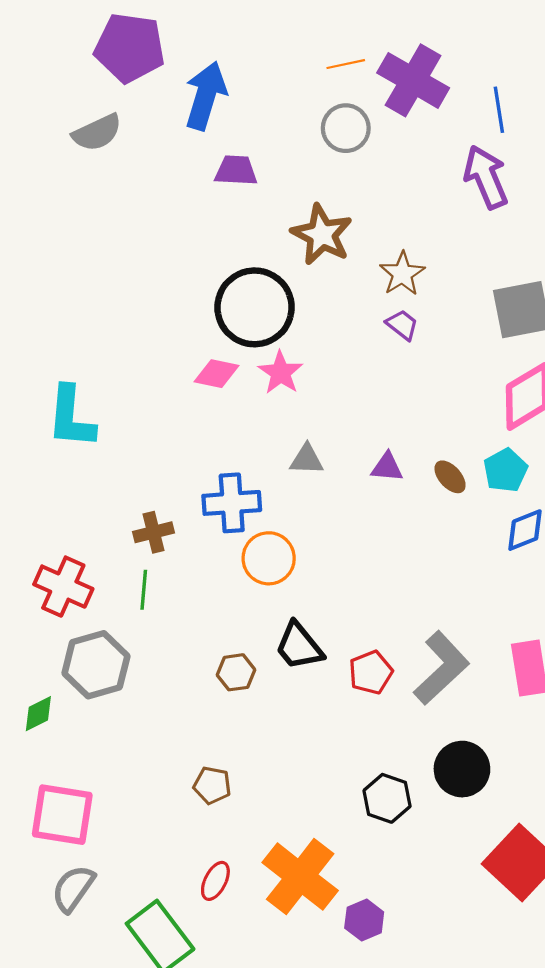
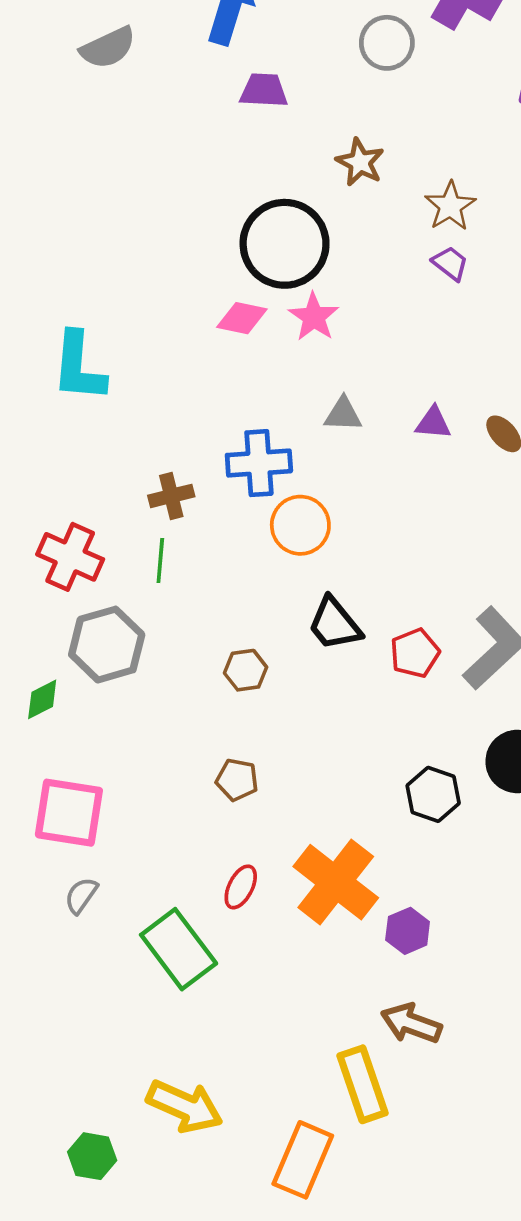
brown star: (322, 235) -> (360, 162), size x0.7
brown hexagon: (236, 672) -> (246, 670), moved
gray semicircle: (73, 889) -> (81, 895), size x0.7

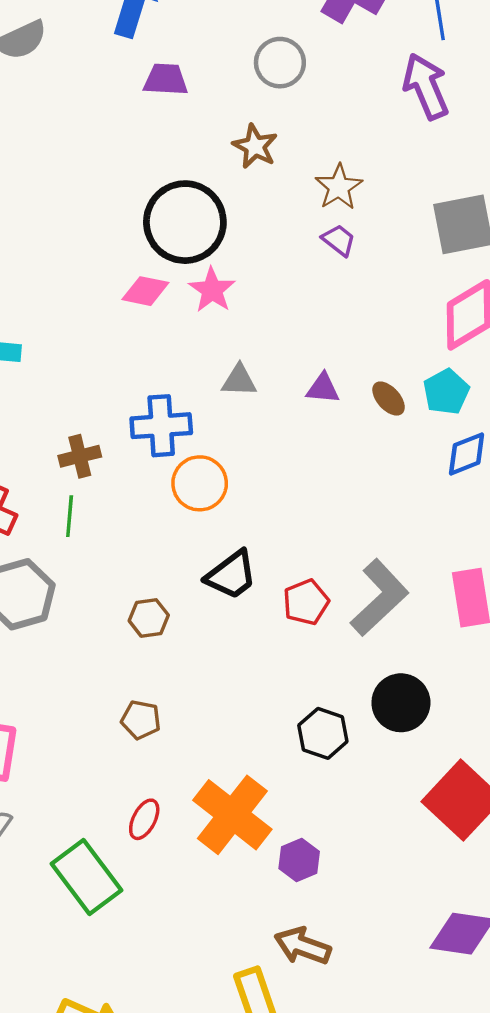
gray circle: (387, 43) -> (280, 63), moved
black trapezoid: (334, 624) -> (231, 575), turned -88

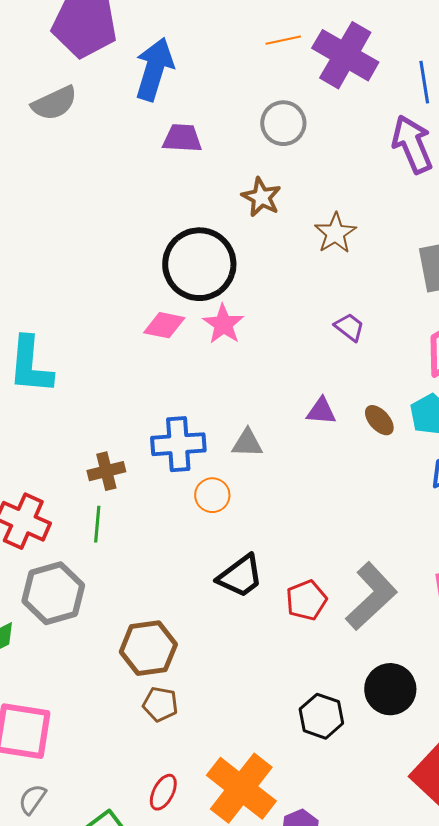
purple trapezoid: (339, 240) -> (349, 327), moved
gray triangle: (239, 380) -> (247, 443), moved
orange circle: (200, 483) -> (212, 495), size x0.7
brown hexagon: (149, 618) -> (148, 648), moved, size x1.6

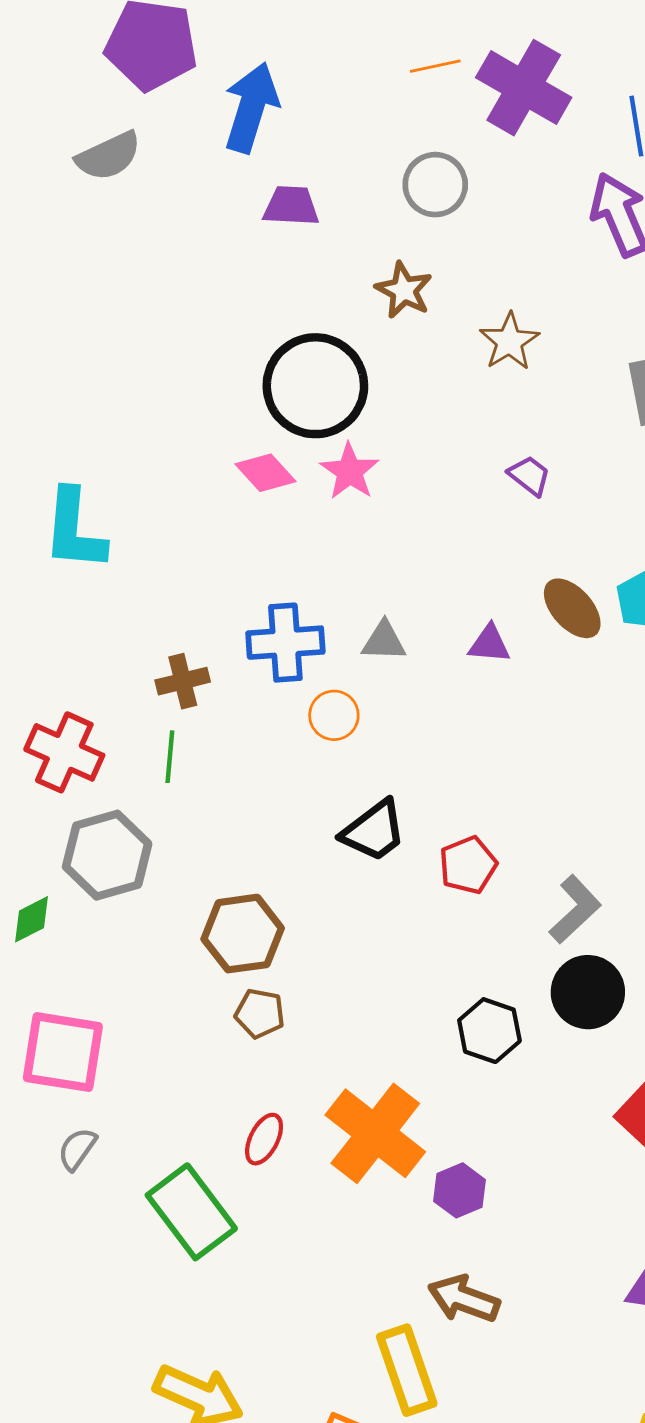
pink diamond: (164, 325) -> (265, 473), turned 36
purple triangle: (321, 411) -> (489, 644), moved
brown ellipse: (379, 420) -> (572, 608), size x1.4
gray L-shape: (371, 596) -> (575, 909), moved, size x0.7

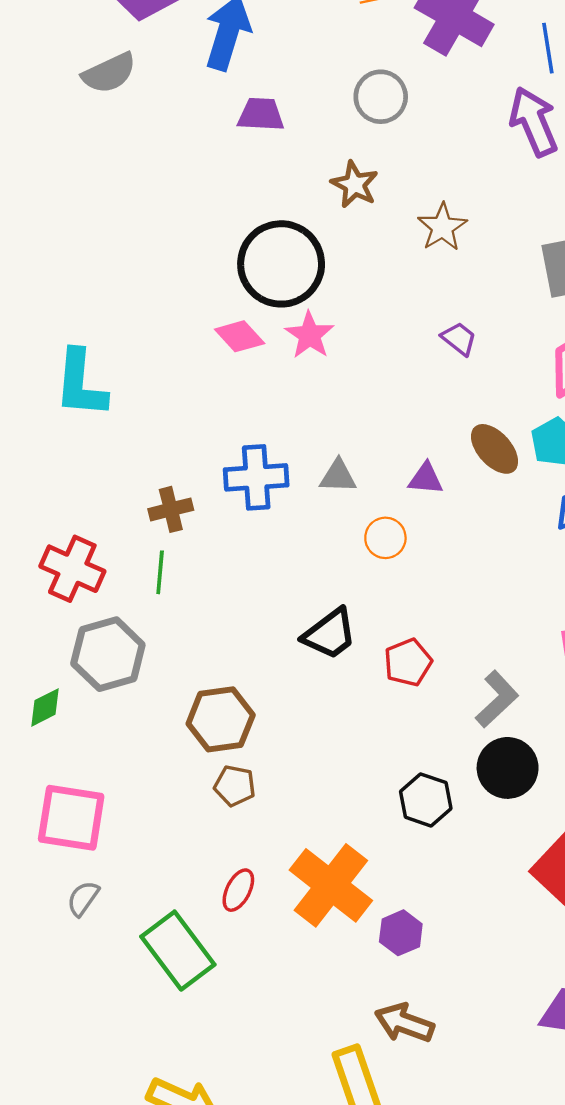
orange circle: (334, 715) -> (385, 538), moved

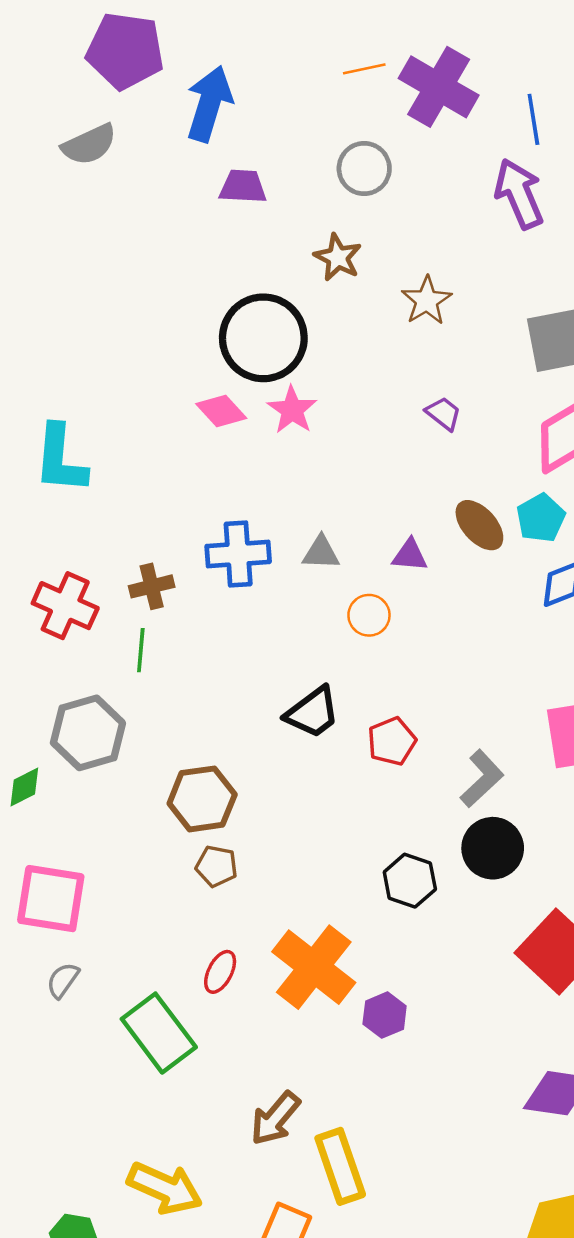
red cross: (72, 569) -> (65, 606), moved
brown arrow: (404, 1023) -> (275, 1118), moved, turned -70

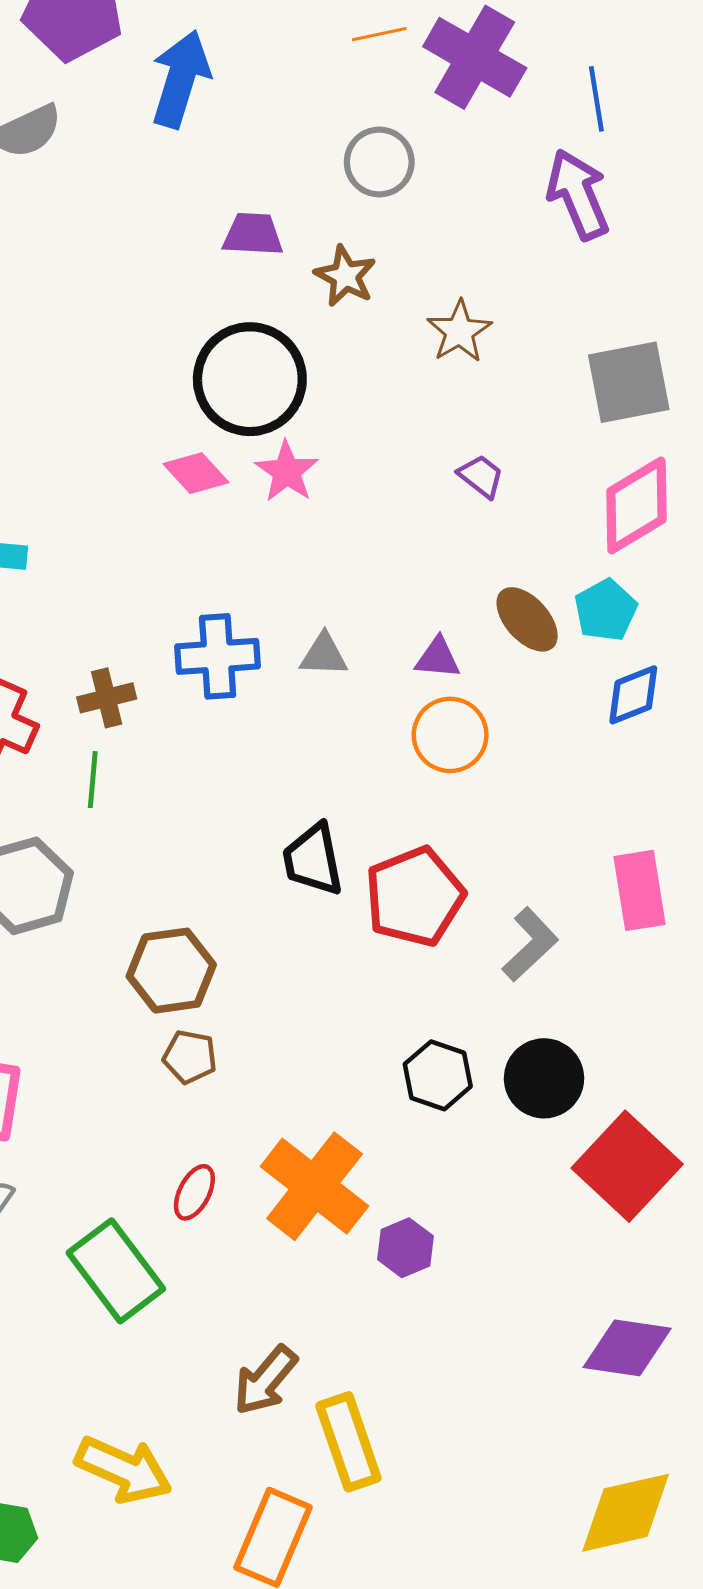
purple trapezoid: (243, 187) -> (253, 234), moved
orange circle: (369, 615) -> (450, 735), moved, size x1.4
black trapezoid: (313, 712) -> (313, 860), turned 116
red pentagon: (392, 741) -> (415, 897), size x1.6
black circle: (493, 848) -> (544, 1078), moved

